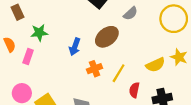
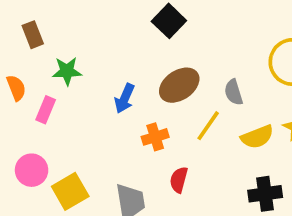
gray semicircle: (131, 13) -> (234, 92), moved, turned 112
yellow line: (119, 73) -> (208, 126), moved
red semicircle: (134, 90) -> (179, 180), moved

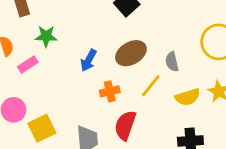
pink rectangle: (46, 110) -> (28, 65), turned 30
red semicircle: (179, 180) -> (125, 125), size x1.5

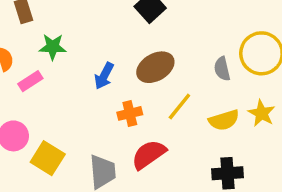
gray semicircle: (172, 62) -> (222, 69), moved
red semicircle: (125, 125) -> (149, 155), turned 36
yellow square: (42, 128) -> (48, 158), turned -32

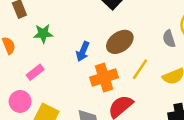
pink rectangle: (30, 81) -> (35, 72), moved
orange cross: (130, 113) -> (104, 77), size x1.5

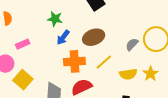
green star: (43, 34) -> (55, 19), moved
gray semicircle: (169, 39) -> (132, 44), turned 48

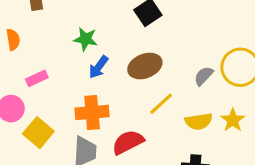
orange cross: (74, 61) -> (92, 112), moved

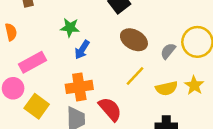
brown ellipse: (145, 66) -> (134, 40), moved, turned 55
pink rectangle: (37, 78) -> (32, 62), size x1.5
red semicircle: (128, 142) -> (110, 109), turned 80

